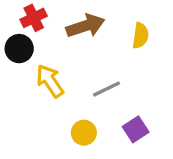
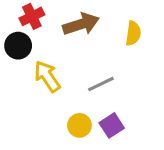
purple square: (136, 129) -> (112, 125), moved

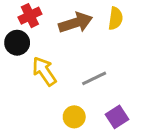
yellow semicircle: (133, 33) -> (116, 18), moved
purple square: (112, 125) -> (117, 117), moved

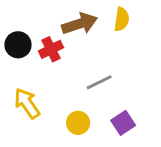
red cross: (30, 16) -> (51, 49), moved
yellow arrow: (44, 71) -> (27, 103), moved

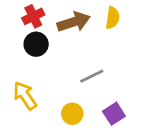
black circle: (18, 45) -> (36, 44), moved
red cross: (51, 49) -> (33, 16), moved

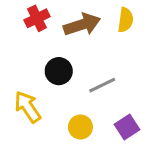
black circle: (36, 44) -> (59, 71), moved

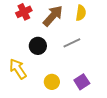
brown arrow: (82, 25) -> (53, 16), turned -30
gray line: (102, 85) -> (72, 43), moved

